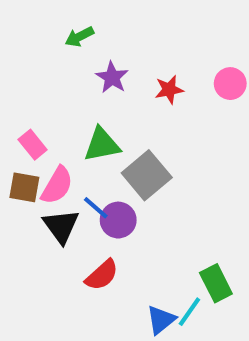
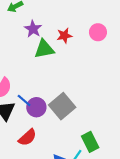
green triangle: (102, 145) -> (44, 49), moved
gray square: (147, 175) -> (62, 106), moved

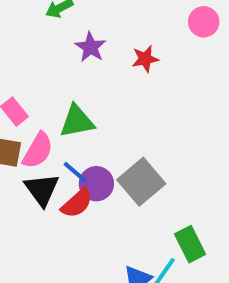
pink circle: (98, 32) -> (204, 22), moved
green triangle: (44, 49) -> (77, 121), moved
red semicircle: (27, 137) -> (77, 203), moved

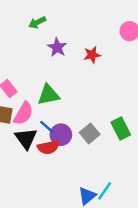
gray square: (141, 182) -> (90, 133), size x0.7
red semicircle: (77, 203) -> (48, 147), turned 30
green rectangle: (190, 244) -> (121, 128), moved

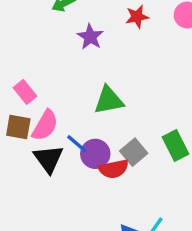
red star: (92, 55) -> (137, 17), moved
green triangle: (48, 95) -> (109, 100), moved
red semicircle: (48, 147) -> (114, 169), moved

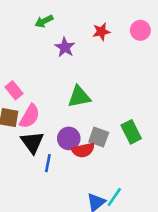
blue line: (77, 144) -> (48, 163), moved, turned 60
gray square: (134, 152) -> (99, 137), turned -30

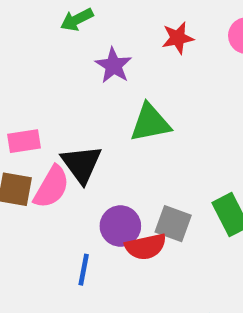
pink rectangle: (14, 90) -> (24, 141), turned -60
green triangle: (79, 97) -> (150, 123), moved
black triangle: (32, 142) -> (81, 164), moved

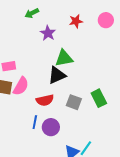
black triangle: (81, 164) -> (57, 75), moved, turned 42
purple circle: (120, 226) -> (51, 127), moved
red semicircle: (146, 247) -> (45, 100), moved

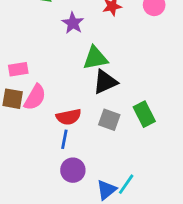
black triangle: (57, 75) -> (105, 82), moved
blue line: (35, 122) -> (64, 139), moved
purple circle: (51, 127) -> (73, 170), moved

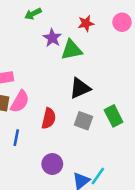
green triangle: (95, 58) -> (72, 50), moved
red semicircle: (69, 117) -> (49, 118), turned -65
blue line: (64, 139) -> (16, 138), moved

